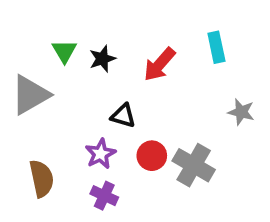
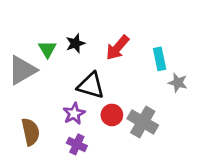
cyan rectangle: (216, 47) -> (160, 59), moved
green triangle: (64, 51) -> (47, 49), moved
black triangle: (123, 116) -> (91, 86), size x1.5

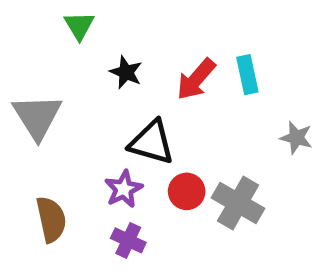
black star: (75, 43) -> (126, 72), turned -30
green triangle: (47, 49) -> (79, 26), moved
cyan rectangle: (160, 59) -> (247, 75), moved
gray triangle: (22, 70) -> (37, 117), turned -32

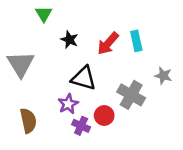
red circle: (187, 191) -> (104, 116), moved
gray cross: (238, 203) -> (131, 95), moved
purple cross: (128, 240) -> (81, 126), moved

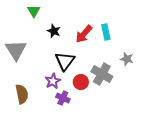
black triangle: (84, 78) -> (65, 61), turned 50
red circle: (104, 116) -> (81, 82), moved

